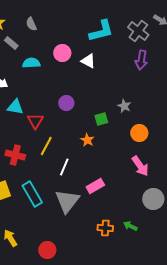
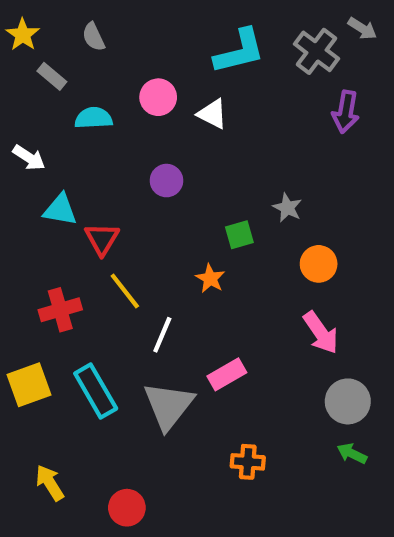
purple arrow: (141, 60) -> (346, 112), moved
purple circle: (66, 103) -> (166, 181), moved
yellow line: (46, 146) -> (125, 291), turned -66
red cross: (15, 155) -> (60, 310), turned -30
green arrow: (130, 226) -> (352, 454), moved

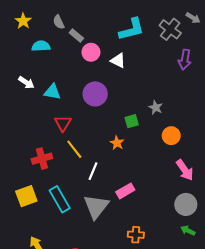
gray rectangle: (52, 76) -> (76, 36), moved
cyan semicircle: (94, 118) -> (41, 46), moved
purple circle: (166, 181) -> (95, 94), size x1.5
cyan triangle: (60, 210) -> (52, 92), moved
pink arrow: (321, 333) -> (185, 170), moved

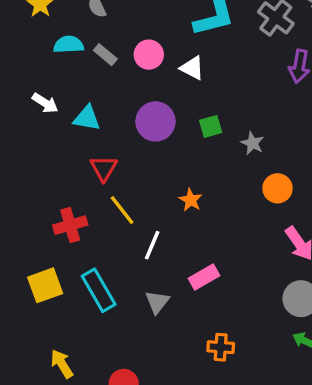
gray rectangle: (76, 36) -> (105, 55), moved
green square: (132, 121) -> (211, 126), moved
gray triangle: (96, 207) -> (157, 302), size x0.6

